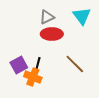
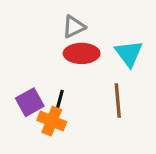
cyan triangle: (82, 16) -> (129, 53), moved
brown line: (75, 64) -> (118, 101), turned 40

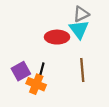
gray triangle: (74, 27) -> (81, 14), moved
cyan triangle: (129, 53) -> (79, 29), moved

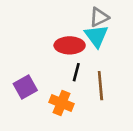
black line: (42, 70) -> (76, 72), moved
orange cross: (36, 84) -> (62, 103), moved

